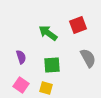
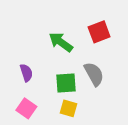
gray semicircle: (88, 58) -> (94, 74), moved
yellow square: (46, 88) -> (68, 108), moved

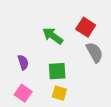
red square: (99, 32) -> (86, 27), turned -36
gray semicircle: (94, 74) -> (95, 52), moved

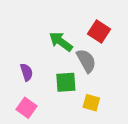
gray semicircle: (95, 52) -> (86, 61), moved
yellow square: (59, 93) -> (91, 103), moved

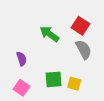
gray semicircle: (86, 61) -> (84, 49), moved
green square: (66, 82) -> (54, 79), moved

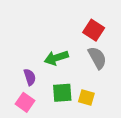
green arrow: (49, 34) -> (56, 58), moved, turned -54
purple semicircle: (21, 59) -> (30, 77), moved

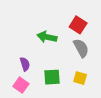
green arrow: (56, 58) -> (47, 37), moved, turned 30
yellow square: (86, 98) -> (80, 78), moved

